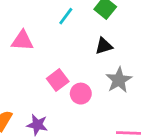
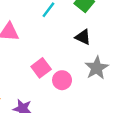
black triangle: (104, 46) -> (83, 37), turned 42

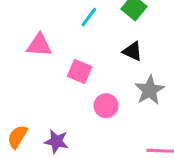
pink square: (41, 68) -> (80, 71), moved, turned -30

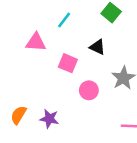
cyan line: (89, 17) -> (64, 20), moved
black triangle: (132, 51) -> (97, 47), moved

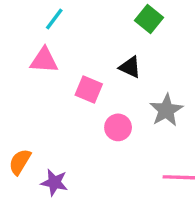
cyan line: (64, 20) -> (54, 19), moved
purple star: (49, 119) -> (54, 183), moved

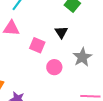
black triangle: (130, 67) -> (61, 32), turned 32

